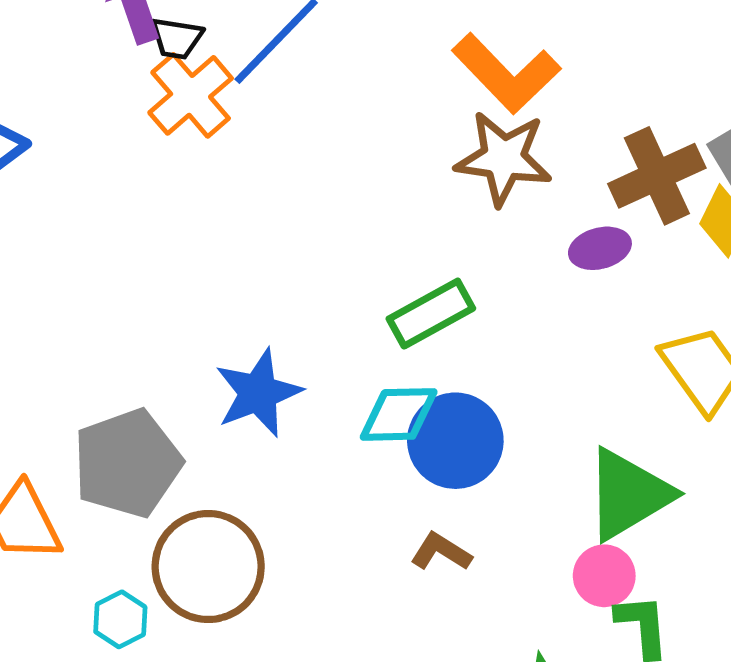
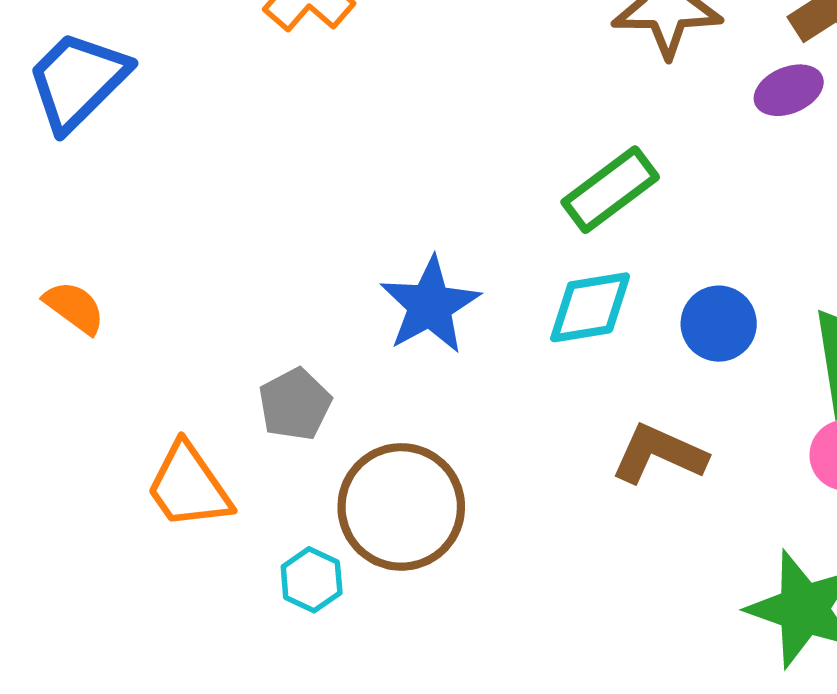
blue circle: (455, 441) -> (719, 324), moved, size x0.7
gray pentagon: (127, 463) -> (295, 404), size x0.6
brown L-shape: (441, 552) -> (659, 454), size x1.4

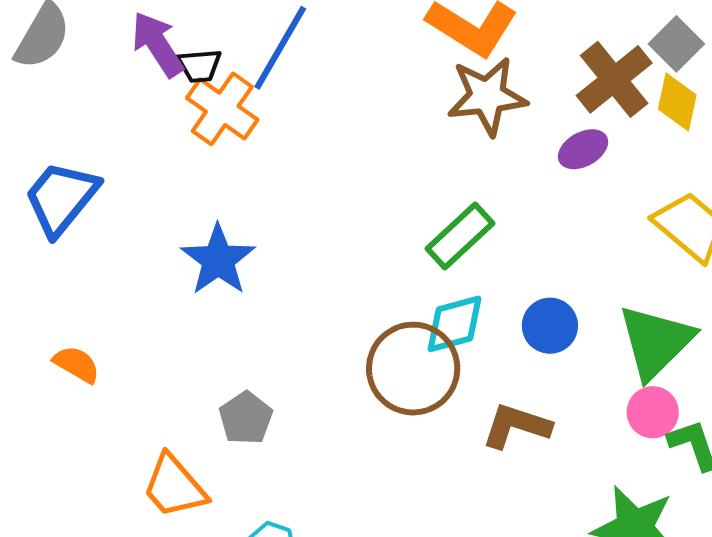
blue star: (430, 305) -> (218, 260), moved
brown circle: (401, 507) -> (413, 369), moved

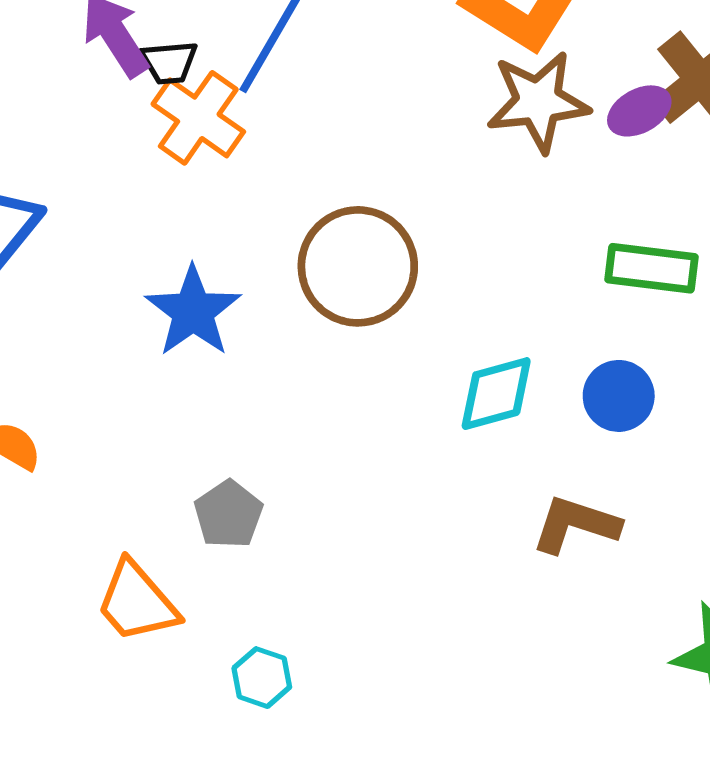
purple ellipse: (583, 149) -> (639, 111), moved
green rectangle: (460, 236) -> (651, 268), moved, turned 50
brown circle: (413, 369) -> (358, 266), moved

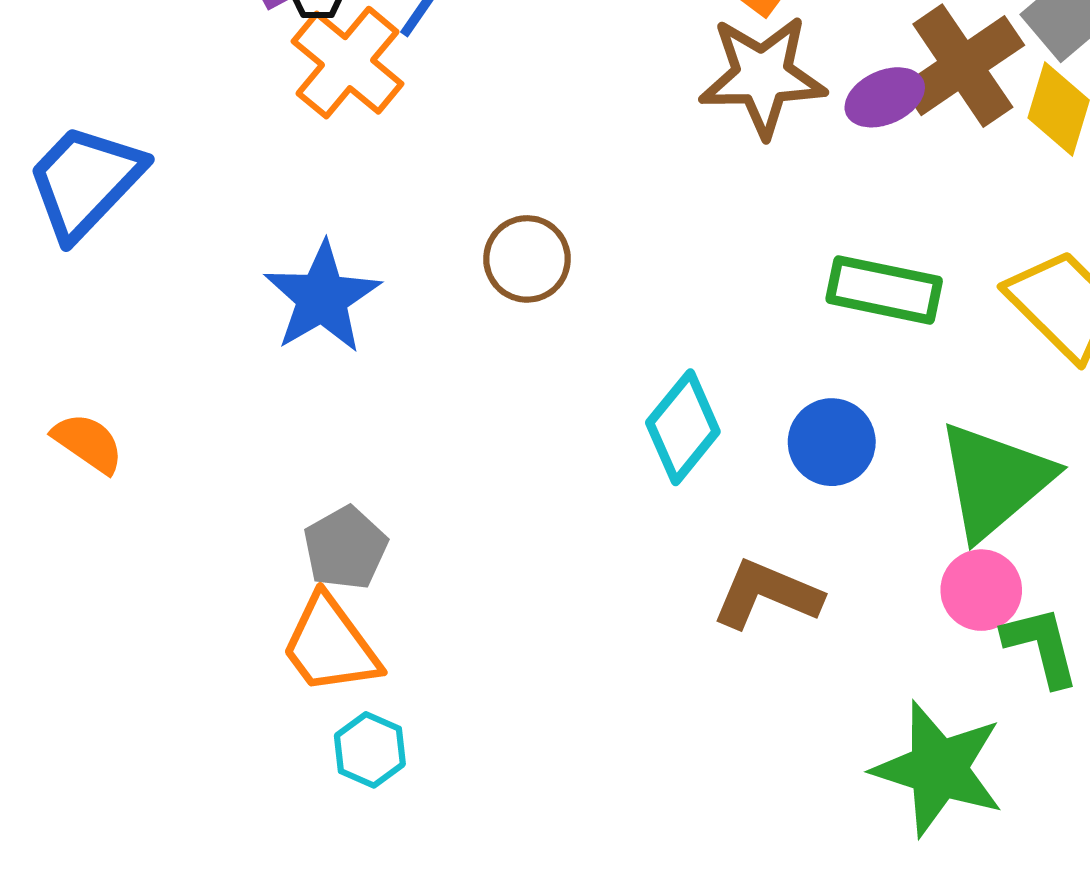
brown circle: (358, 266) -> (527, 259), size x0.6
cyan diamond: (496, 394) -> (683, 427), turned -40
orange trapezoid: (137, 602) -> (330, 645), moved

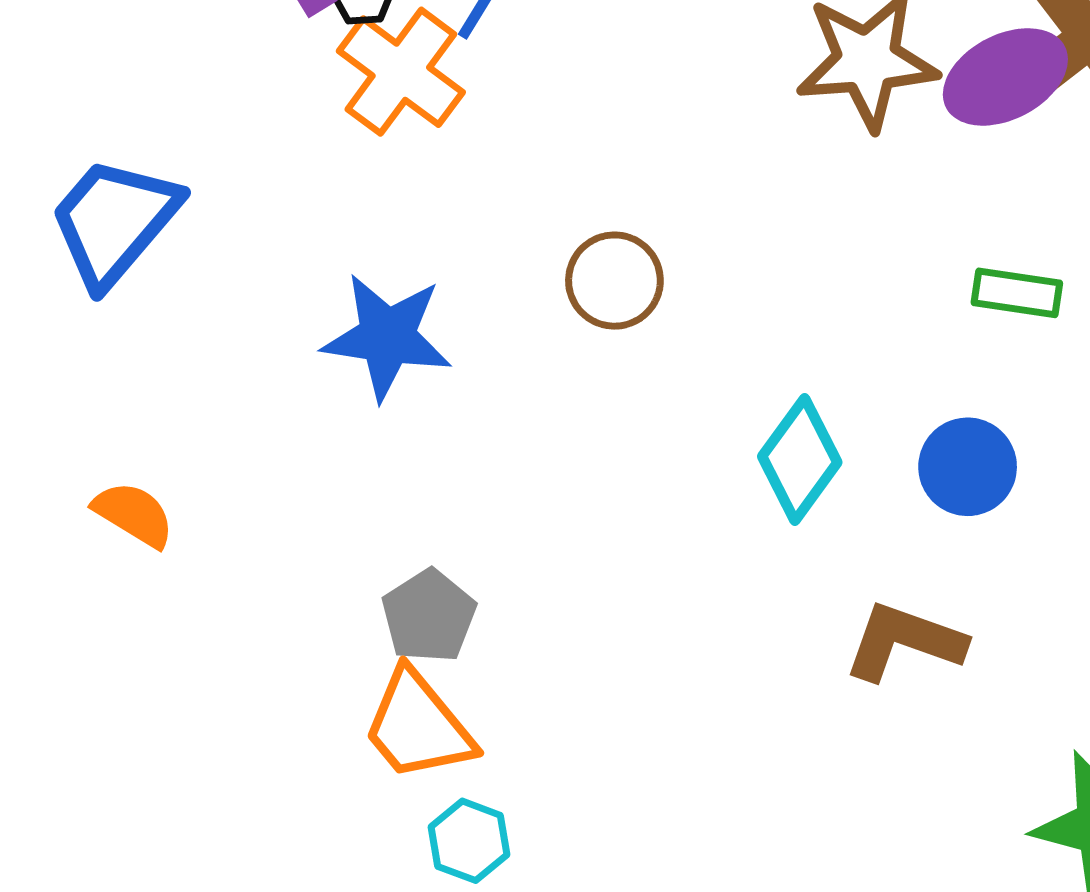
purple ellipse: (885, 97) -> (1005, 77), size x1.4
green rectangle: (884, 290) -> (1017, 293), size x0.7
blue star: (322, 298) -> (387, 337), turned -30

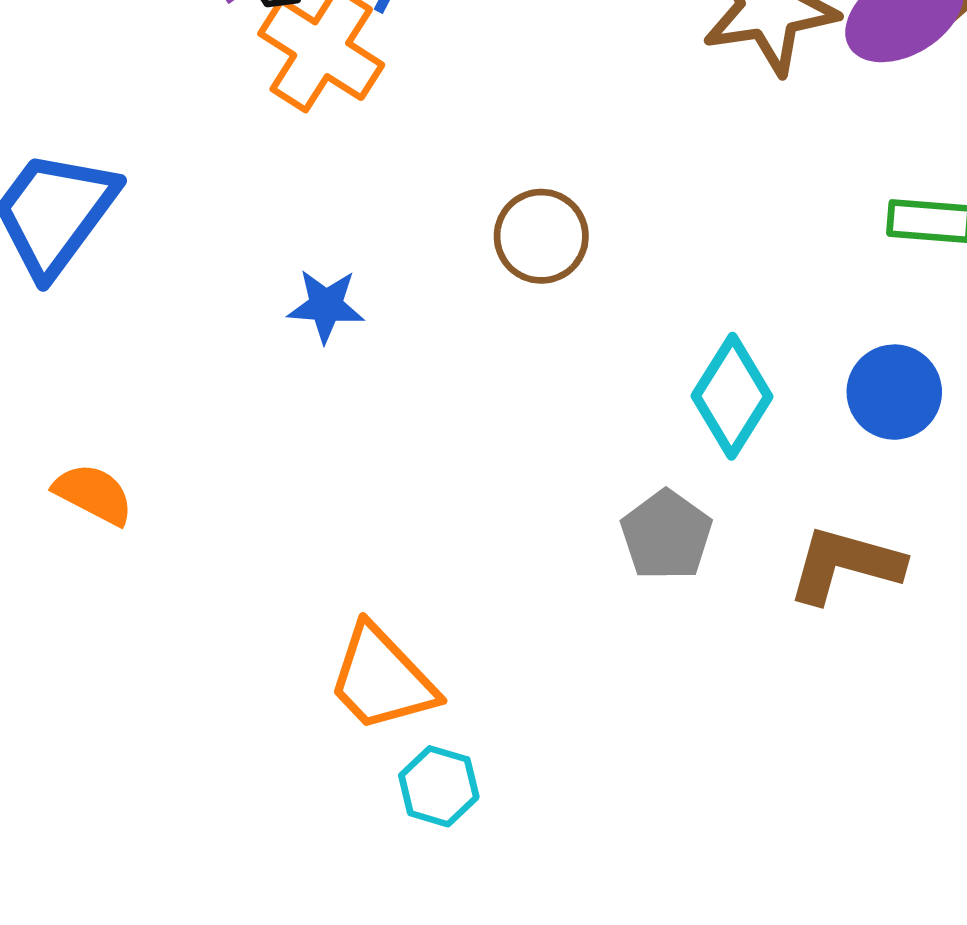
blue star: (387, 337) -> (326, 306), size x0.6
gray pentagon: (429, 616) -> (666, 535), moved

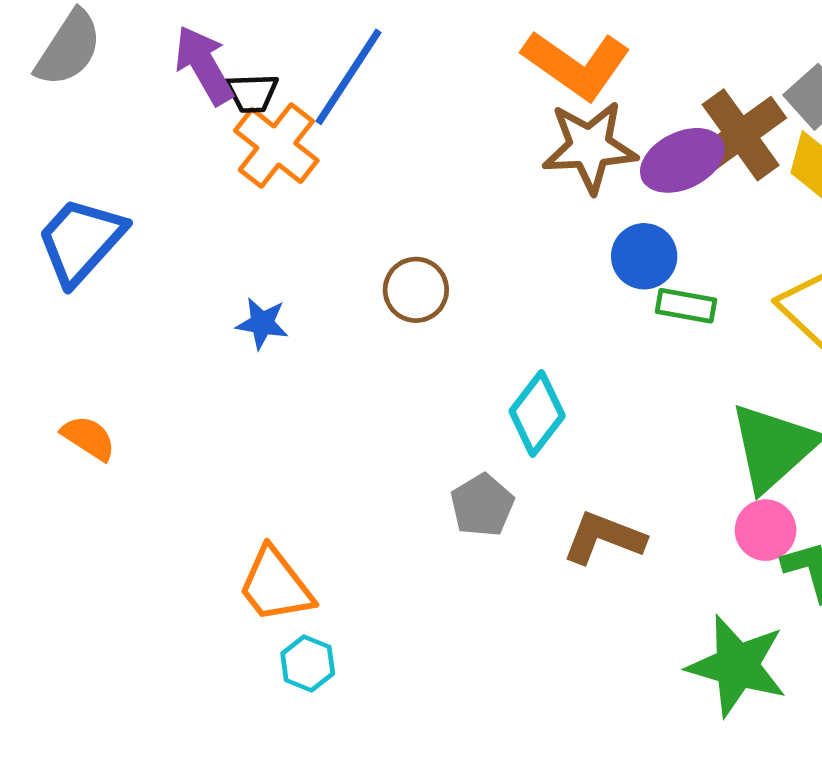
blue circle: (894, 392) -> (644, 256), moved

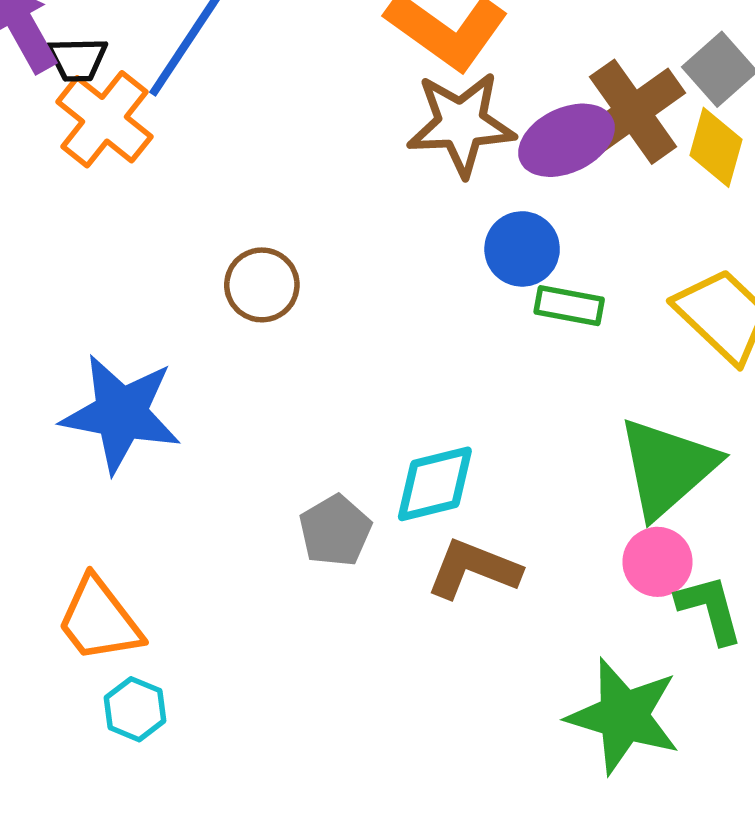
blue star: (262, 323) -> (121, 414), moved, size x2.0
cyan diamond: (537, 414) -> (435, 484), moved, turned 38

